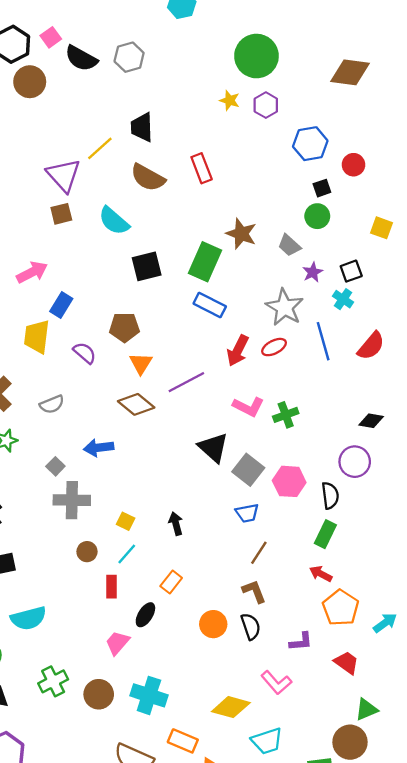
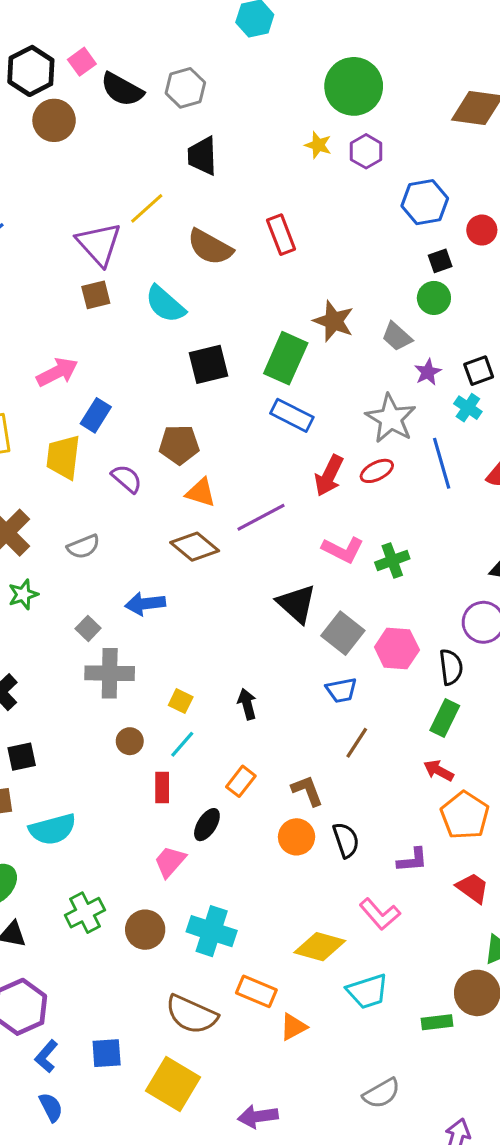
black trapezoid: (142, 127) -> (202, 156), moved
orange triangle: (141, 363) -> (201, 493), turned -45
brown L-shape: (254, 591) -> (307, 791), moved

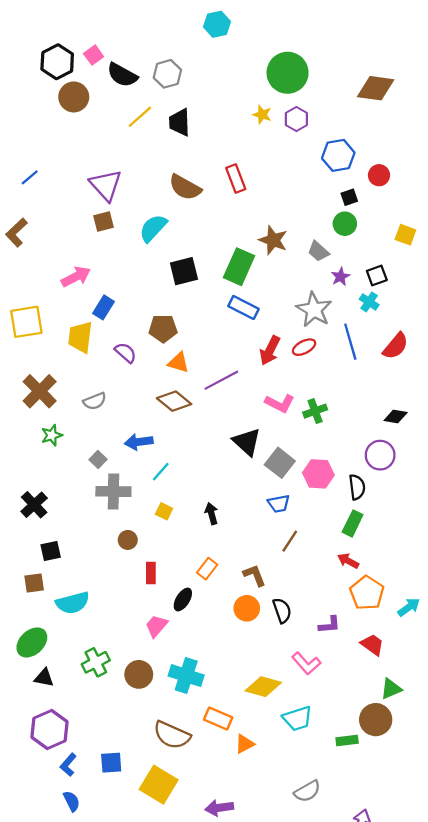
yellow line: (147, 208) -> (140, 117), moved
cyan semicircle: (165, 304) -> (153, 228), turned 92
cyan line: (182, 744) -> (161, 472), moved

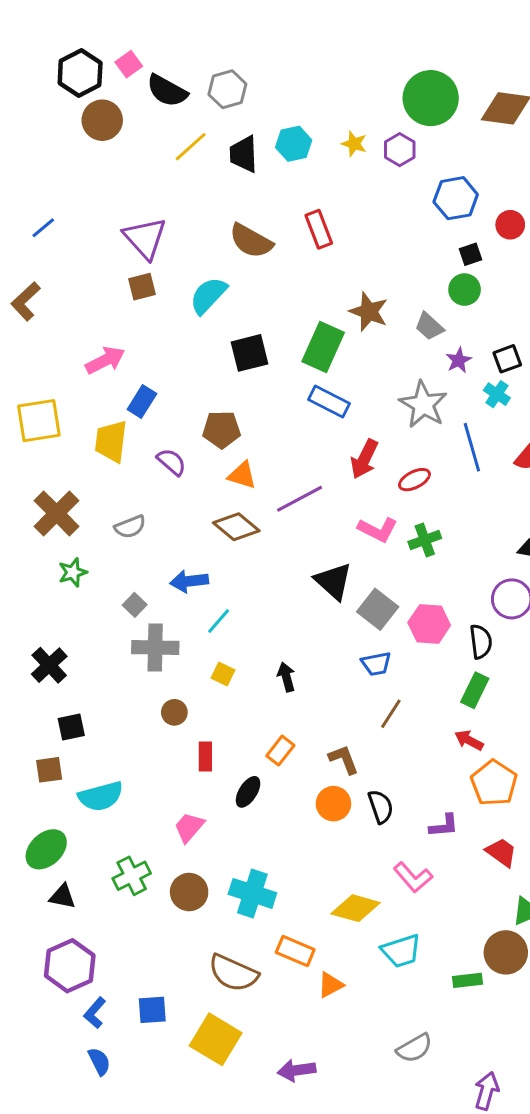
cyan hexagon: (217, 24) -> (294, 144), moved
green circle: (288, 73) -> (431, 98), moved
red ellipse: (304, 347) -> (414, 480), moved
pink trapezoid: (156, 626) -> (189, 827), moved

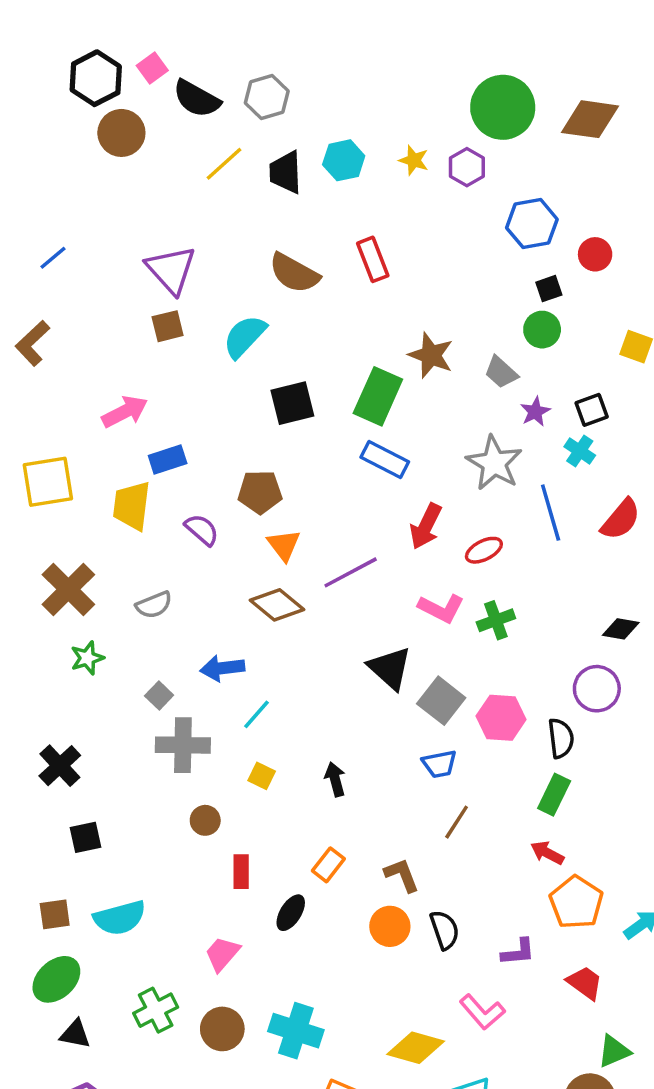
blue rectangle: (142, 402) -> (168, 460), turned 40
orange triangle: (242, 475) -> (284, 545), turned 36
brown square: (49, 770) -> (55, 914), moved

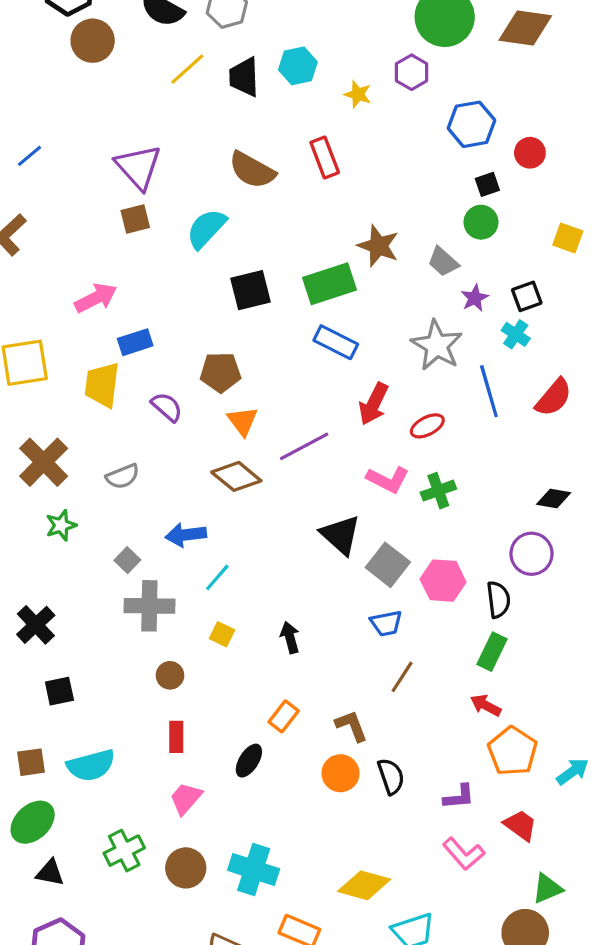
yellow star: (414, 160) -> (358, 94), moved
green rectangle: (378, 396) -> (329, 284), turned 48
red rectangle: (241, 872) -> (176, 737), moved
pink L-shape: (482, 1012) -> (464, 854), moved

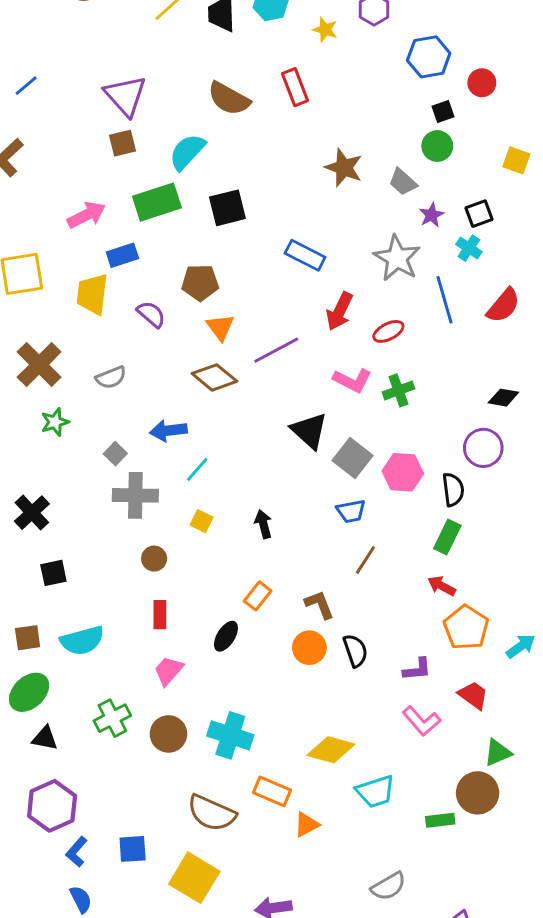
green rectangle: (329, 284) -> (157, 202), moved

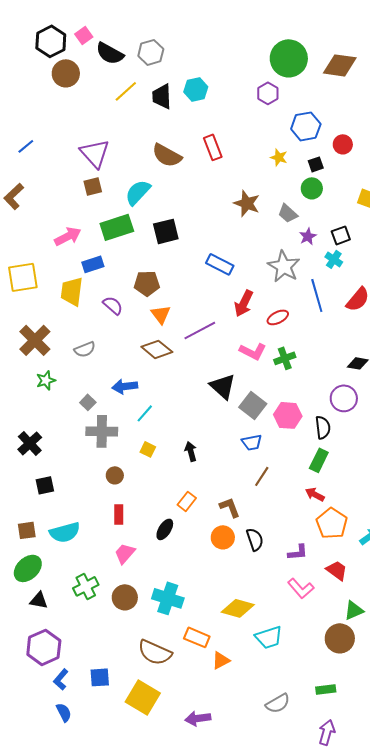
yellow star: (325, 30) -> (279, 157), moved
green rectangle: (440, 820) -> (326, 689), moved

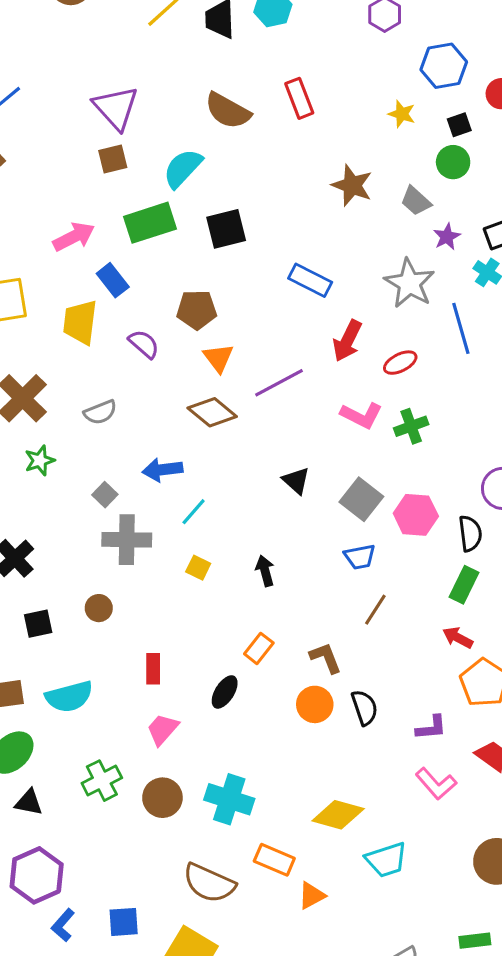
blue rectangle: (93, 264) -> (113, 280), turned 70
black triangle: (223, 386) -> (296, 481), moved, size x0.7
brown circle: (115, 475) -> (99, 608), moved

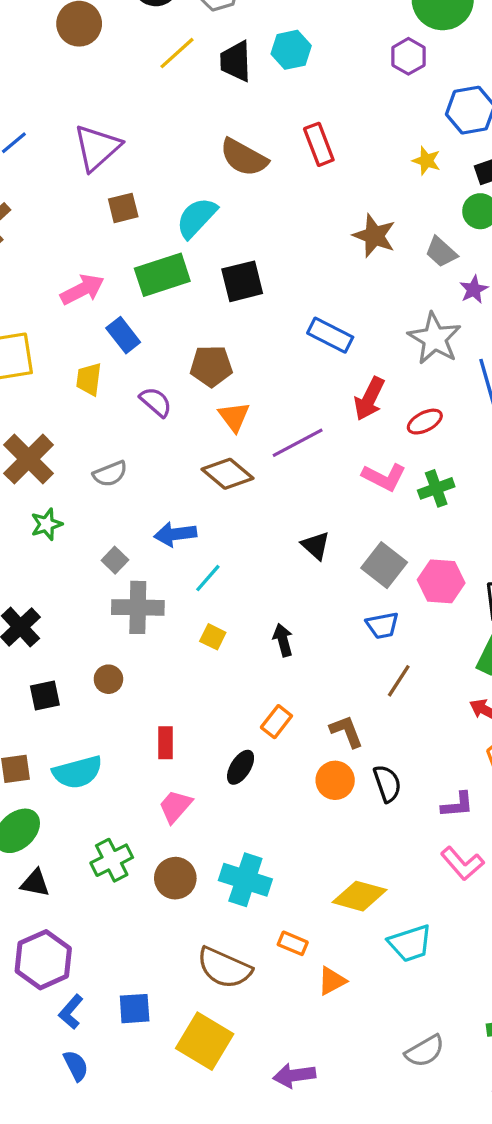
purple triangle: (116, 108) -> (97, 148), moved, turned 30
yellow trapezoid: (80, 322) -> (89, 379), size x0.7
orange rectangle: (274, 860) -> (293, 943), size x0.7

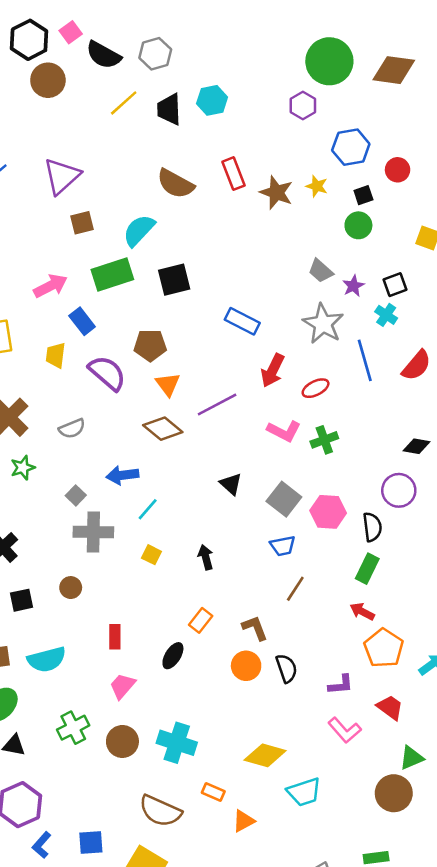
brown star: (374, 236) -> (276, 193), moved
gray trapezoid: (441, 252) -> (321, 271), moved
purple semicircle: (156, 402) -> (107, 373), size x1.5

